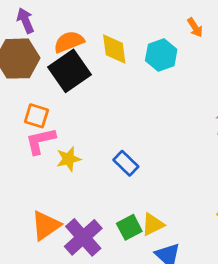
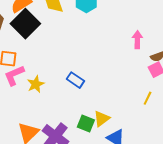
green square: (129, 227) -> (86, 124), turned -30

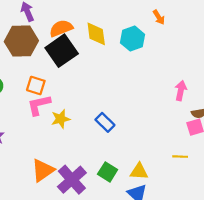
yellow line: (148, 98) -> (180, 157), turned 56
yellow triangle: (102, 119) -> (139, 171), moved, turned 30

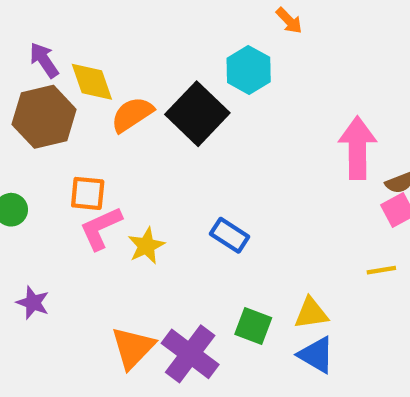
orange semicircle: (61, 28) -> (132, 114), moved
yellow diamond: (96, 34) -> (92, 82), moved
black square: (62, 51) -> (197, 114), moved
pink arrow: (181, 91) -> (357, 148), size x1.6

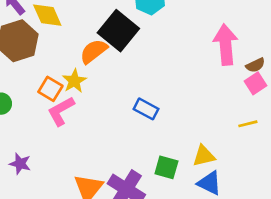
orange semicircle: (132, 114) -> (94, 51), moved
orange square: (88, 193) -> (50, 89), turned 30
yellow star: (146, 246) -> (74, 81), moved

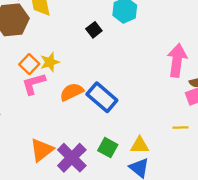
black square: (118, 31) -> (94, 30), size x0.5
orange semicircle: (94, 51) -> (72, 92), moved
blue rectangle: (146, 109) -> (102, 97), size x1.5

